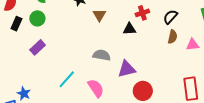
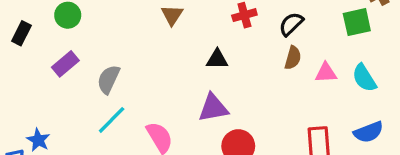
black rectangle: (16, 24) -> (21, 33), moved
black triangle: (129, 29) -> (217, 59), moved
gray semicircle: (102, 55) -> (108, 79), moved, turned -78

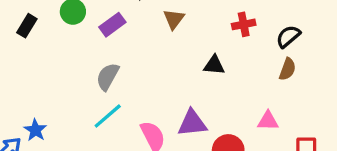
purple rectangle: (65, 64) -> (112, 25), moved
pink triangle: (326, 73) -> (268, 121), moved
purple triangle: (213, 108) -> (192, 123), moved

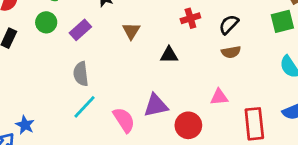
brown triangle: (174, 19) -> (131, 31), moved
brown semicircle: (287, 69) -> (231, 52), turned 66
gray semicircle: (108, 77) -> (81, 74), turned -30

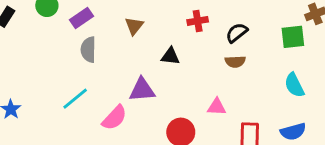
gray semicircle: (81, 74) -> (88, 50), moved
purple triangle: (156, 105) -> (142, 90), moved
pink semicircle: (124, 120) -> (114, 118), turned 68

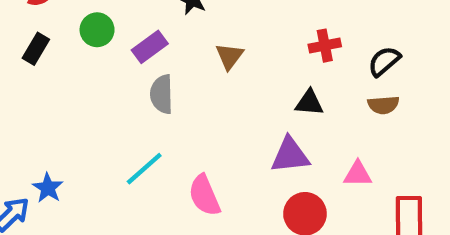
black triangle: (170, 56) -> (309, 103), moved
purple triangle: (142, 90) -> (290, 155), moved
pink semicircle: (114, 118) -> (204, 195), turned 116

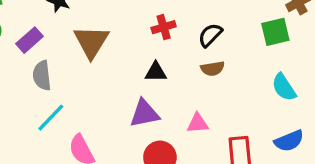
brown triangle: (229, 56) -> (91, 42), size x1.6
cyan line: (144, 169) -> (51, 118), moved

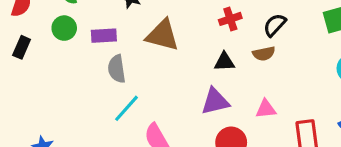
purple rectangle: (30, 40) -> (104, 36), turned 40
brown triangle: (91, 42) -> (162, 35), turned -45
brown semicircle: (213, 69) -> (264, 54), moved

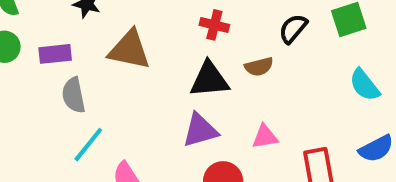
red cross: (230, 19) -> (214, 25), turned 35
black semicircle: (275, 25) -> (293, 29), moved
black triangle: (224, 62) -> (209, 80), size x1.5

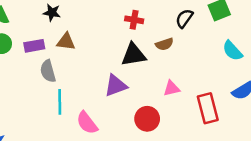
brown triangle: (129, 50) -> (66, 42), moved, size x0.7
purple triangle: (200, 130) -> (116, 85), moved
cyan line: (88, 145) -> (60, 102), turned -35

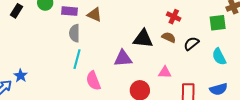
black semicircle: (184, 18) -> (191, 44), moved
red cross: (134, 20) -> (174, 17), moved
brown semicircle: (164, 44) -> (169, 37), turned -152

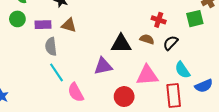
red cross: (174, 17) -> (159, 20), moved
cyan semicircle: (219, 57) -> (182, 70), moved
cyan line: (77, 59) -> (57, 72), turned -42
pink triangle: (165, 72) -> (147, 75), size x1.6

